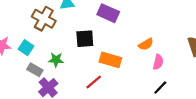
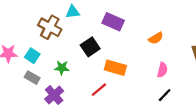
black square: (85, 39) -> (90, 47), turned -30
orange semicircle: (146, 44) -> (156, 38), moved
gray rectangle: (35, 70) -> (32, 78), moved

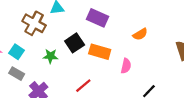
green star: (62, 68) -> (50, 56), moved
orange rectangle: (115, 68) -> (100, 52), moved
pink semicircle: (162, 70) -> (126, 66), moved

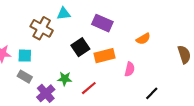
cyan square: (17, 52) -> (25, 56), turned -32
orange rectangle: (100, 52) -> (104, 56), turned -30
green star: (50, 56) -> (65, 79), moved

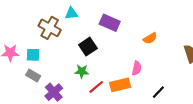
orange rectangle: (104, 56) -> (120, 85), moved
green star: (65, 79) -> (82, 71), moved

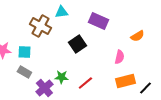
pink semicircle: (137, 68) -> (119, 57), moved
green star: (82, 71) -> (61, 77), moved
orange rectangle: (120, 85) -> (125, 81), moved

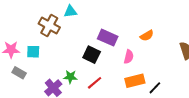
purple rectangle: (98, 21) -> (108, 38), moved
black square: (77, 44) -> (92, 55), moved, turned -30
gray rectangle: (24, 72) -> (19, 73), moved

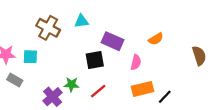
cyan triangle: (70, 11) -> (81, 21), moved
black square: (92, 55) -> (95, 60), turned -36

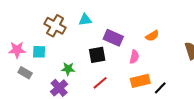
green star: (71, 84) -> (68, 69), moved

